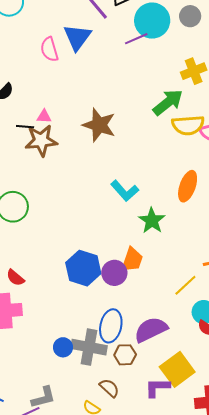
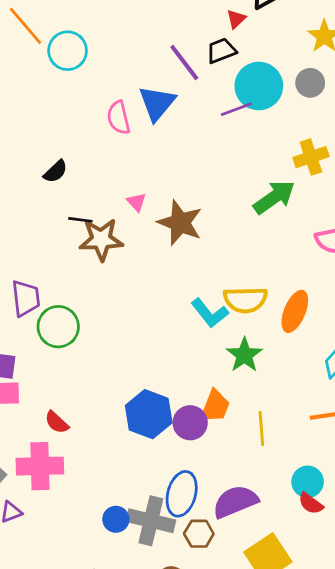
pink triangle: (44, 116) -> (136, 202), moved, turned 42
yellow semicircle: (188, 125) -> (245, 300), moved
yellow line: (185, 285) -> (261, 429), moved, turned -55

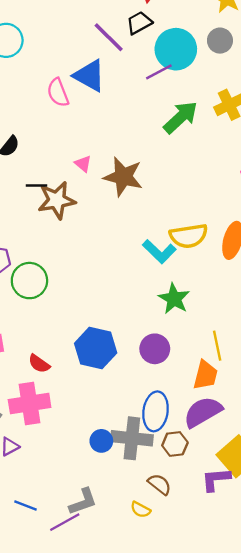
blue triangle: (157, 103) -> (89, 76), turned -33
green arrow: (274, 197) -> (181, 117), moved
green star: (244, 355) -> (174, 299), moved
orange trapezoid: (215, 406) -> (206, 375), moved
blue hexagon: (149, 414) -> (96, 348), moved

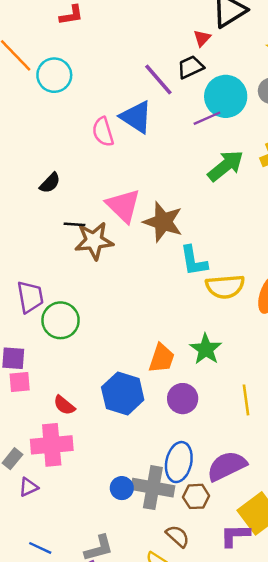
pink triangle: (83, 164) -> (123, 206), size x2.0
cyan L-shape: (159, 252) -> (194, 261), moved, turned 32
orange trapezoid: (206, 375) -> (162, 358), moved

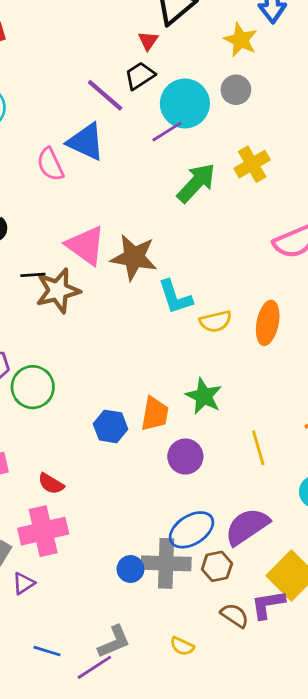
yellow semicircle: (225, 287) -> (216, 321), size x0.7
blue hexagon: (123, 394) -> (110, 426), moved, size x0.7
blue ellipse: (179, 462) -> (191, 530), turned 54
brown semicircle: (178, 536) -> (235, 615), moved

